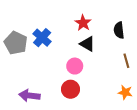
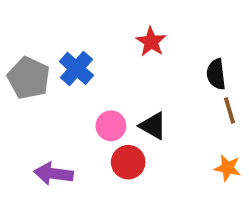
black semicircle: (119, 30) -> (216, 74), moved
black triangle: (87, 44) -> (153, 126), moved
pink circle: (75, 66) -> (111, 126), moved

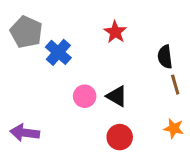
gray pentagon: (29, 78) -> (26, 32), moved
red circle: (128, 162) -> (120, 137), moved
purple arrow: (54, 174) -> (25, 133), moved

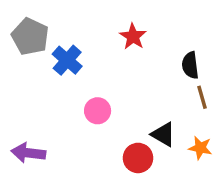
black triangle: (117, 96) -> (163, 134), moved

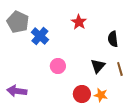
brown line: (202, 97) -> (120, 69), moved
black triangle: (163, 134) -> (98, 66), moved, turned 42
orange star: (200, 148) -> (101, 95), moved

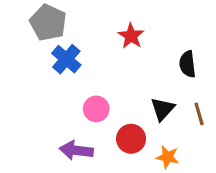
gray pentagon: (18, 22) -> (48, 23), moved
purple arrow: (17, 91) -> (76, 150), moved
red circle: (82, 94) -> (131, 139), moved

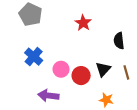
blue cross: (66, 59) -> (34, 57), moved
red circle: (131, 139) -> (81, 76), moved

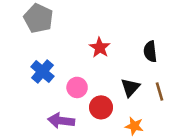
red star: (83, 23) -> (100, 48), moved
red circle: (81, 76) -> (101, 107), moved

